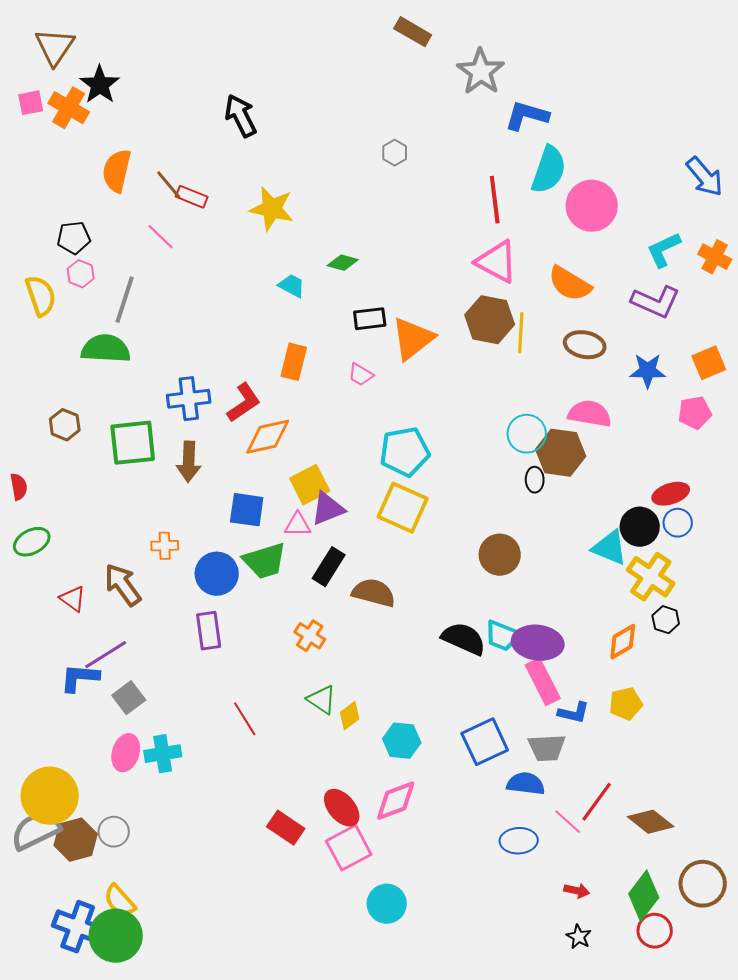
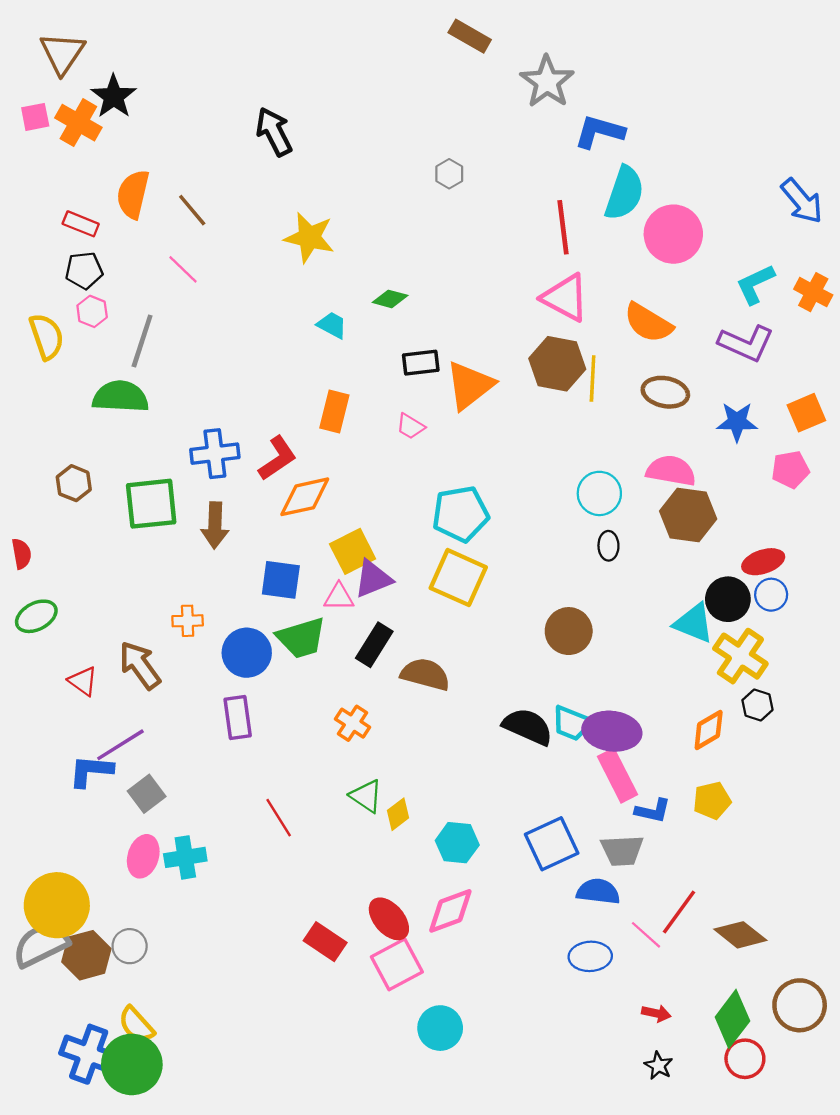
red rectangle: (192, 197) -> (81, 224), moved
brown hexagon: (561, 453) -> (688, 515), moved

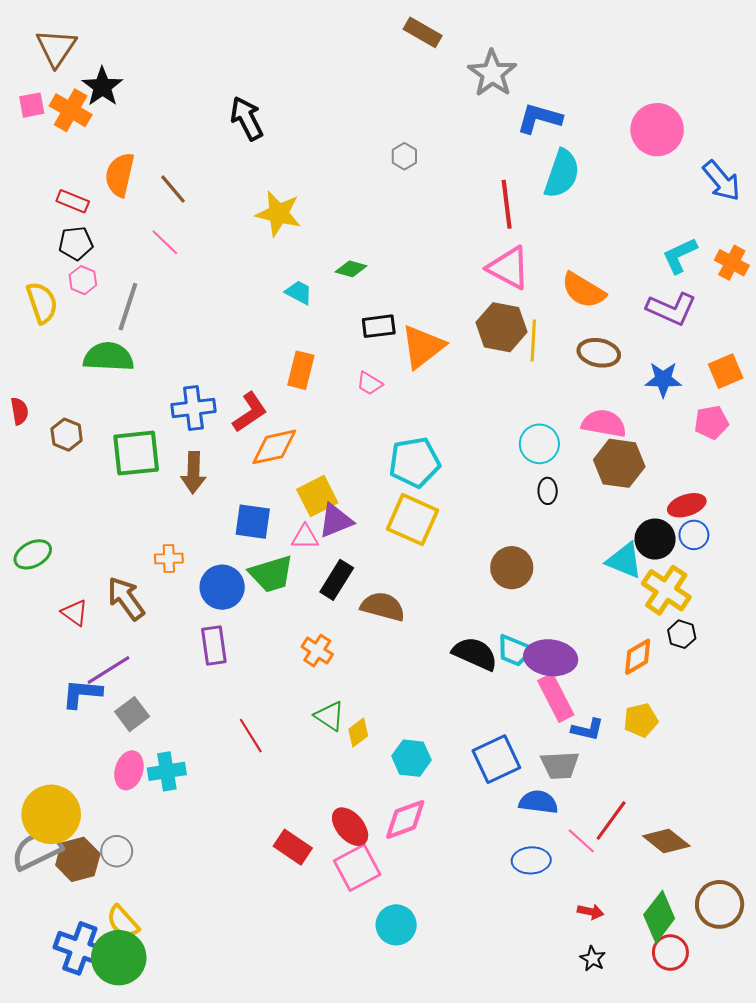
pink circle: (673, 234) -> (657, 130), moved
red semicircle: (22, 554) -> (19, 411), moved

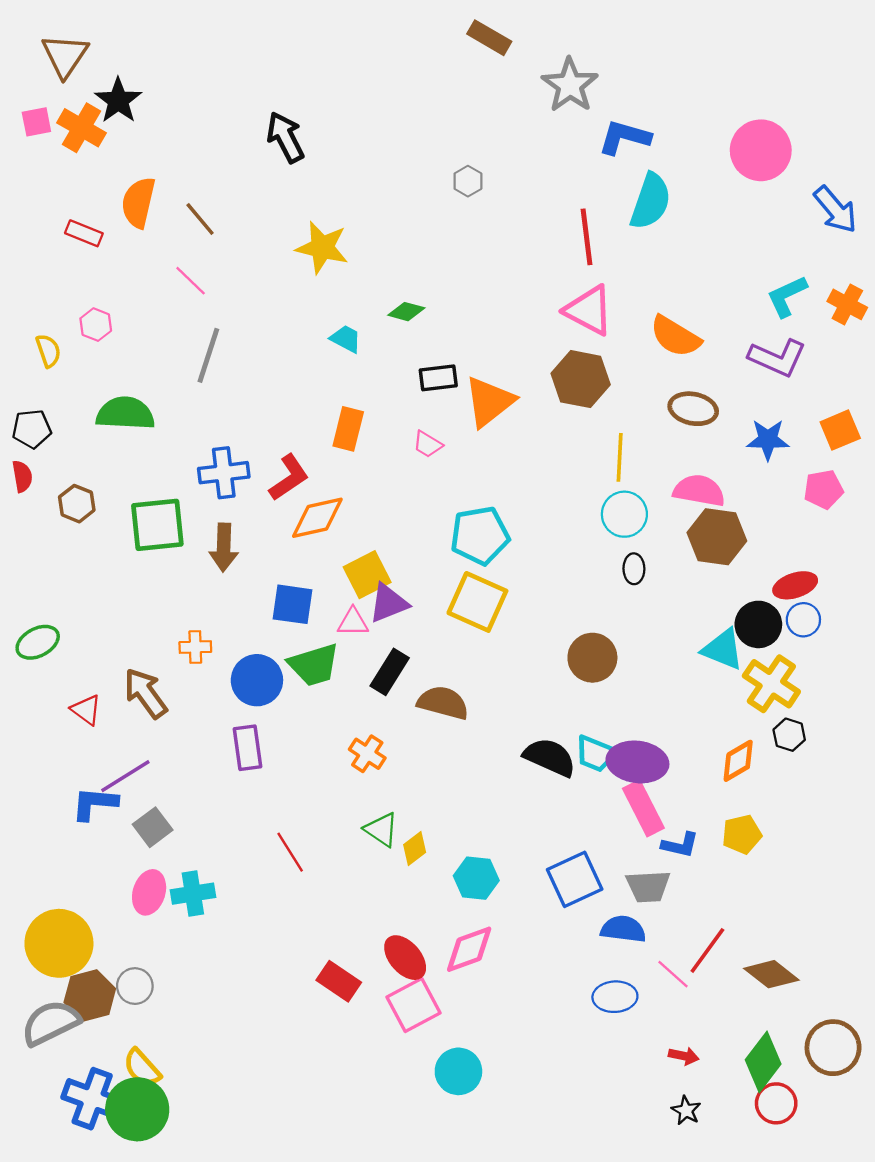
black pentagon: (76, 243) -> (32, 429), moved
yellow semicircle: (42, 303) -> (48, 351), size x0.7
gray line: (128, 307) -> (208, 355), moved
yellow line: (533, 340) -> (620, 457), moved
gray semicircle: (37, 850) -> (51, 1023), moved

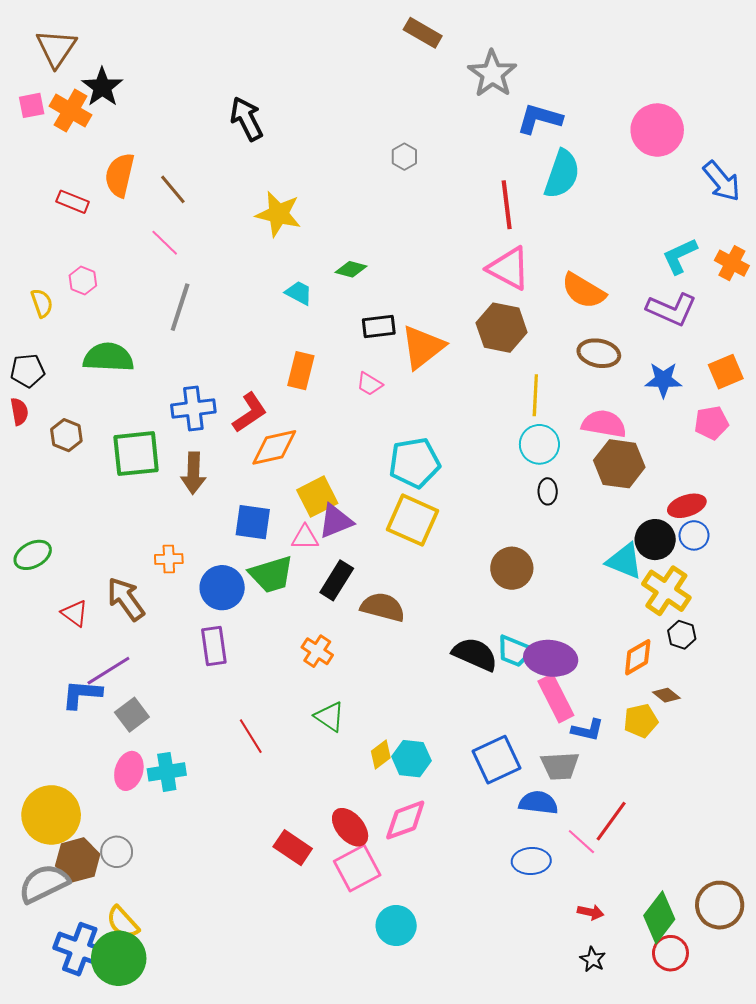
yellow diamond: (415, 849) -> (381, 755), moved
brown diamond: (771, 974) -> (666, 695), moved, size x0.6

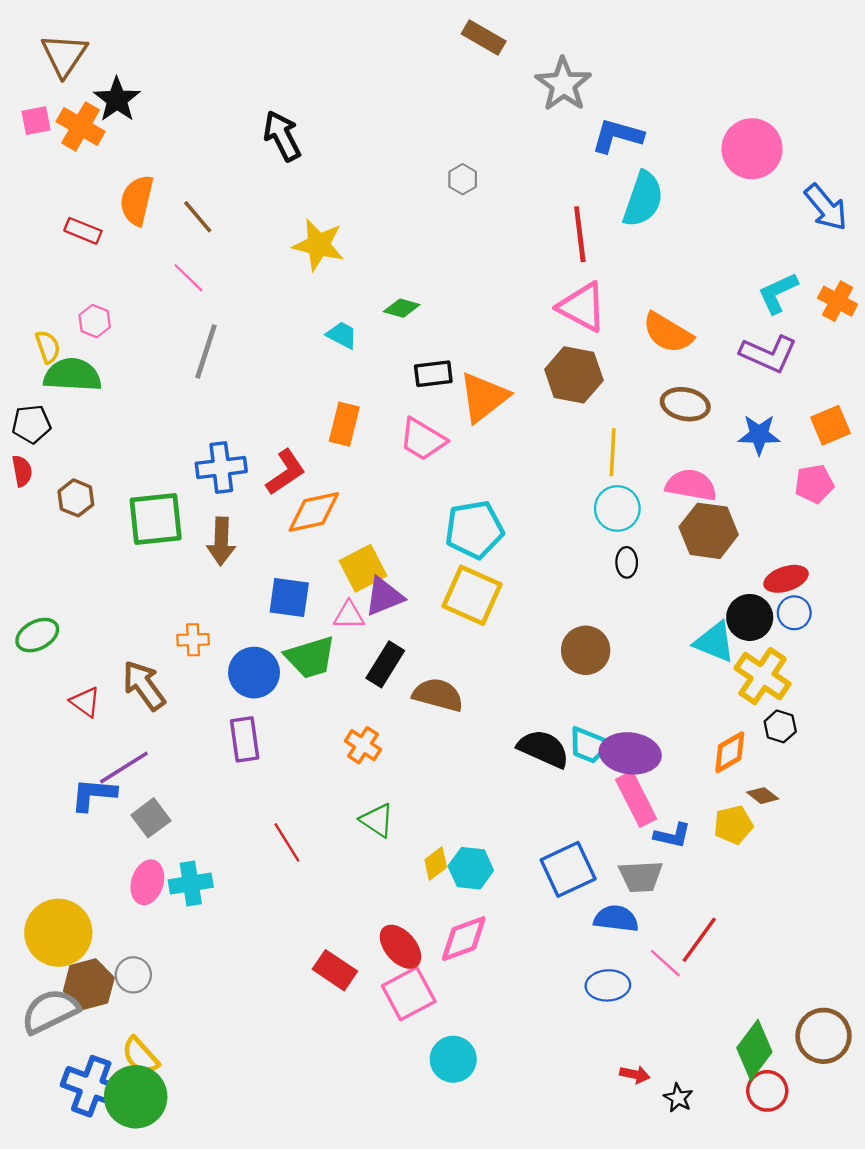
green semicircle: (108, 357) -> (72, 375), moved
pink trapezoid: (369, 384) -> (423, 439), size x1.6
red arrow: (591, 912) -> (635, 1074), moved

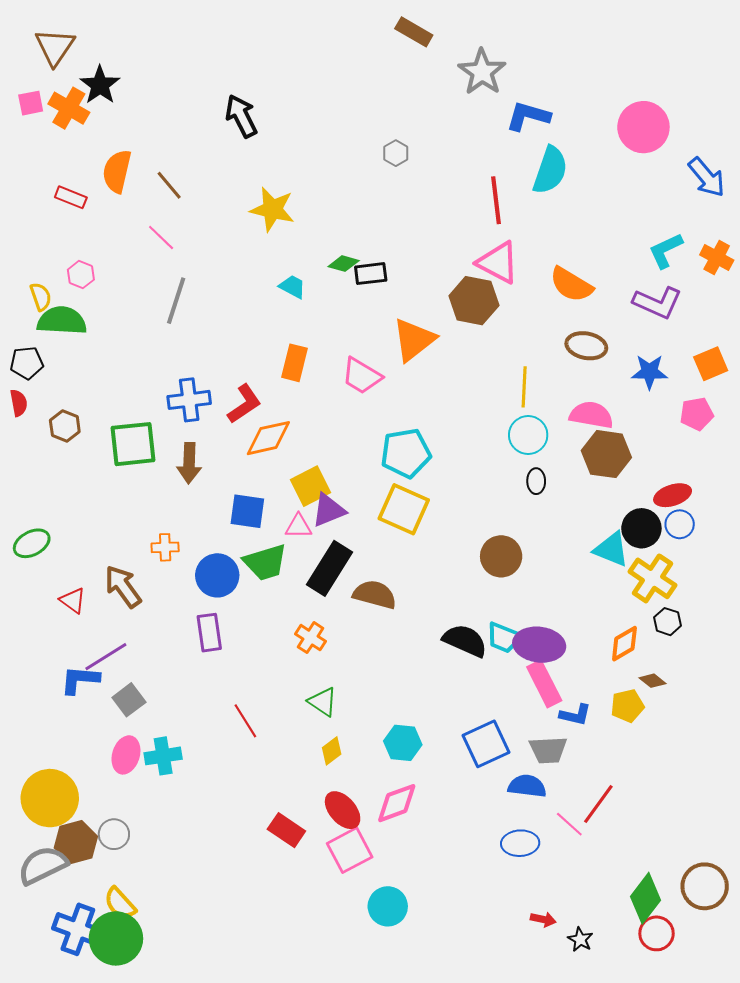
black rectangle: (433, 374) -> (371, 274), moved
brown hexagon: (574, 375) -> (474, 301), moved
black rectangle: (385, 664) -> (330, 568), size x1.4
yellow diamond: (436, 864) -> (332, 751), moved

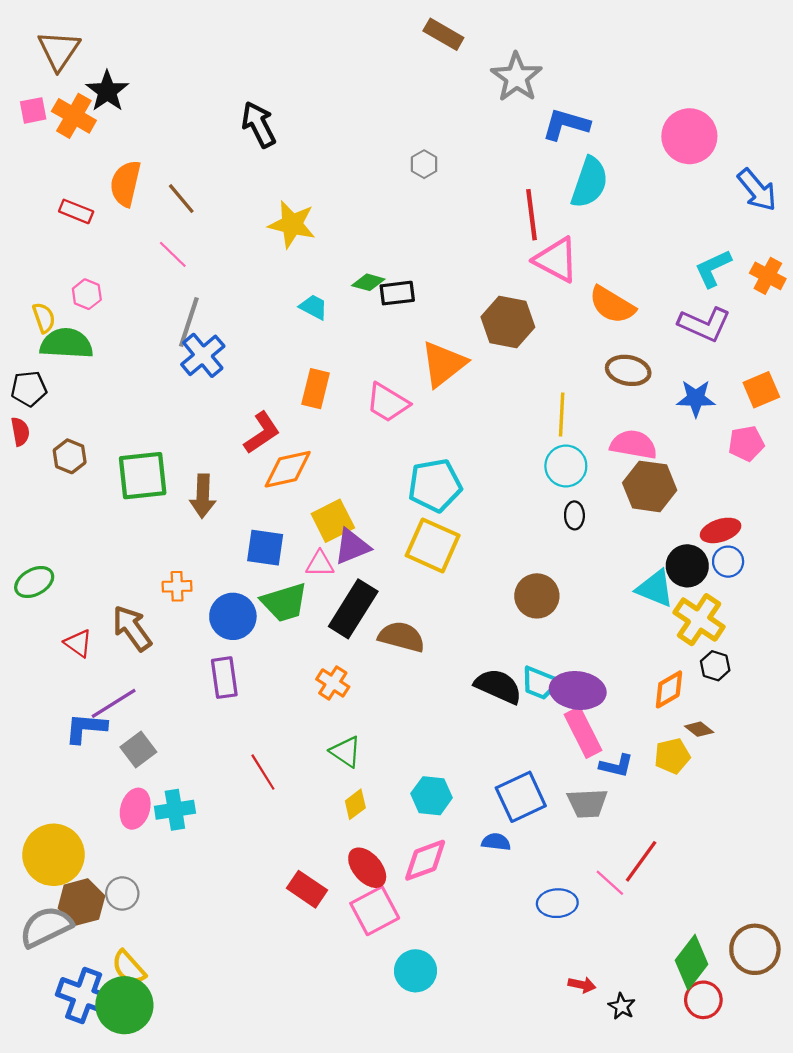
pink triangle: (498, 263) -> (556, 260), moved
blue cross: (189, 400) -> (203, 355), moved, turned -33
blue semicircle: (527, 786) -> (496, 842), moved, size x0.7

